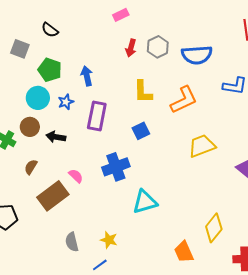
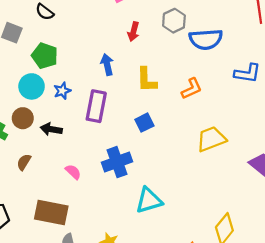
gray hexagon: (158, 47) -> (174, 21), moved
blue arrow: (87, 76) -> (107, 65), moved
orange L-shape: (184, 100) -> (192, 89), size x0.7
brown rectangle: (53, 196) -> (51, 212), moved, turned 48

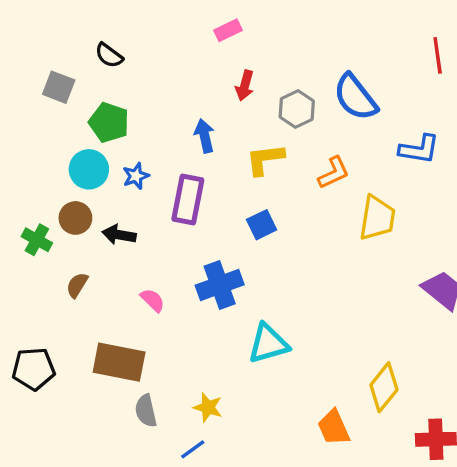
gray hexagon: (174, 21) -> (297, 109), moved
blue semicircle: (206, 39) -> (355, 97), turned 56
yellow L-shape: (147, 80) -> (265, 159), turned 84
yellow trapezoid: (211, 139) -> (377, 218), moved, turned 120

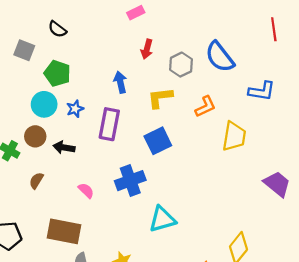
blue square: (262, 225) -> (158, 141), size x1.4

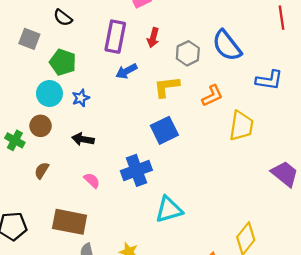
blue arrow: (120, 82) -> (126, 71), turned -105
purple rectangle: (109, 124) -> (115, 37), moved
black arrow: (64, 147) -> (83, 139), moved

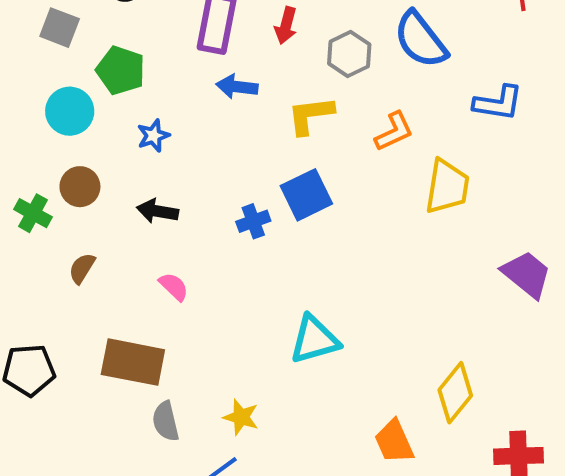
blue arrow: (126, 71) -> (237, 87), turned 35
cyan circle: (49, 93) -> (70, 111), moved
blue cross: (136, 170) -> (253, 221), moved, size x0.6

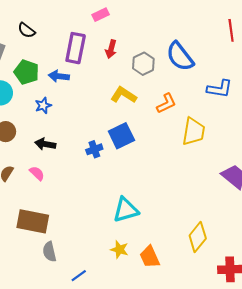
blue arrow: (237, 87) -> (59, 76), moved
yellow L-shape: (310, 115) -> (124, 95), turned 40
pink semicircle: (174, 287) -> (37, 173), moved
yellow star: (241, 417) -> (119, 250), moved
orange trapezoid: (394, 442) -> (150, 257), moved

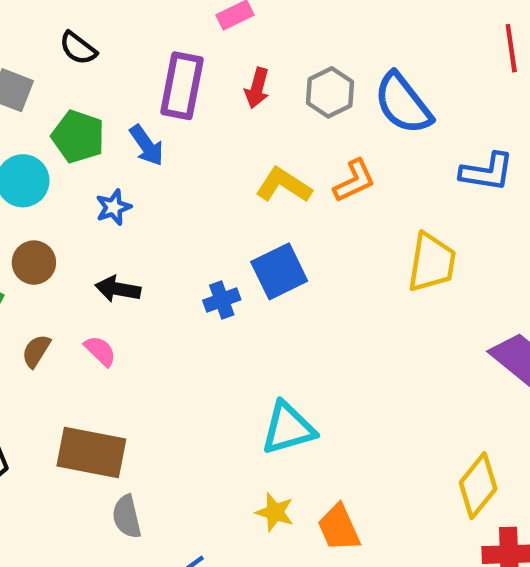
gray hexagon: (143, 64) -> (330, 92), moved
blue arrow: (59, 76) -> (147, 145), turned -132
orange L-shape: (166, 103) -> (354, 181), moved
yellow diamond: (198, 237) -> (478, 486), moved

